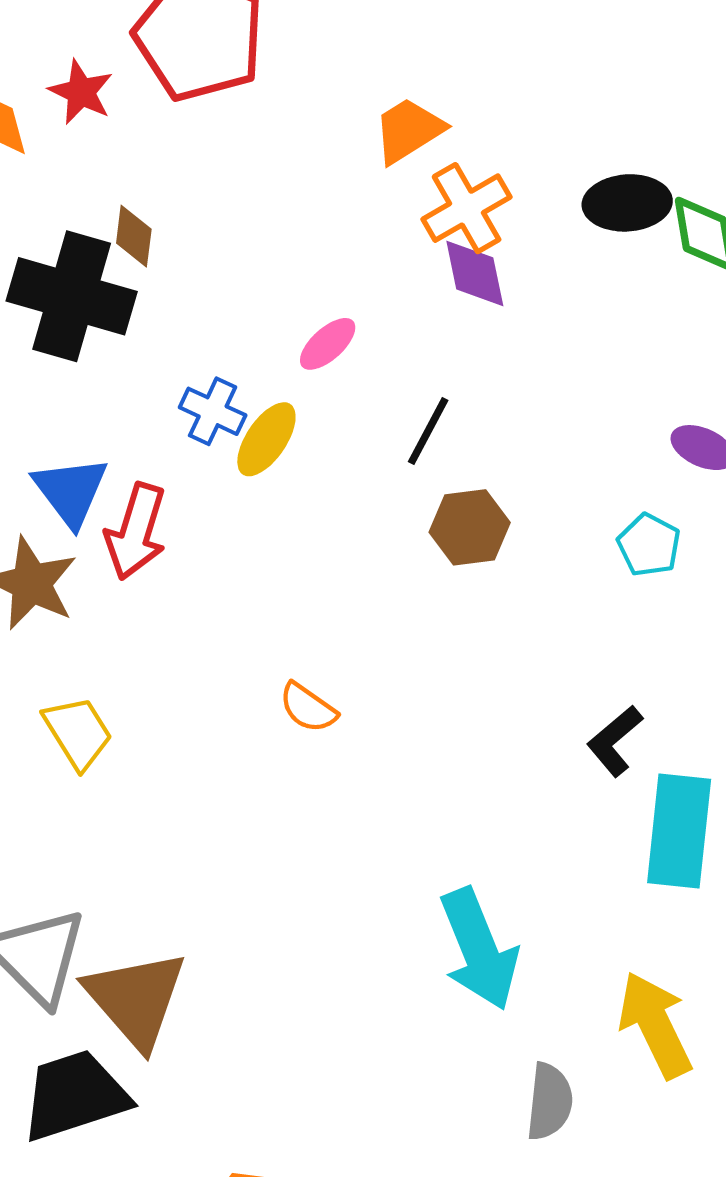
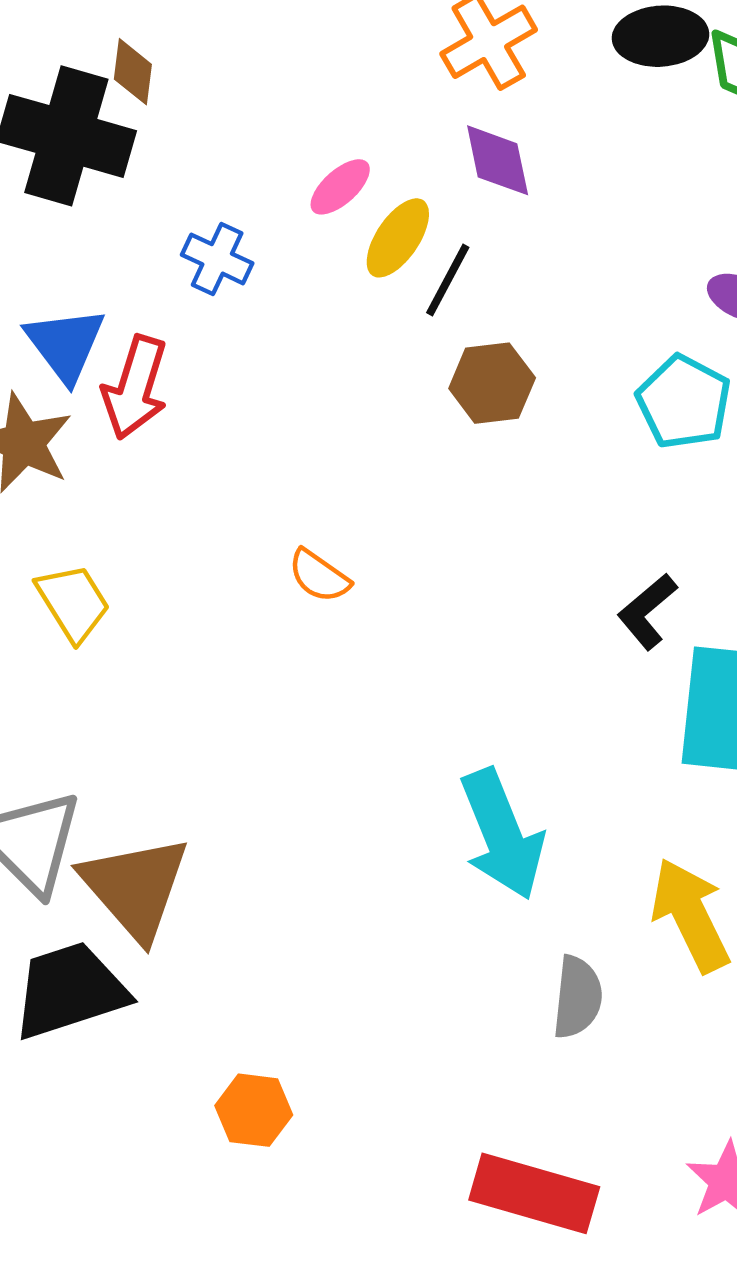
purple diamond: (475, 273) -> (498, 160), moved
yellow ellipse: (266, 439) -> (398, 238), moved
cyan pentagon: (649, 545) -> (684, 402), size x1.4

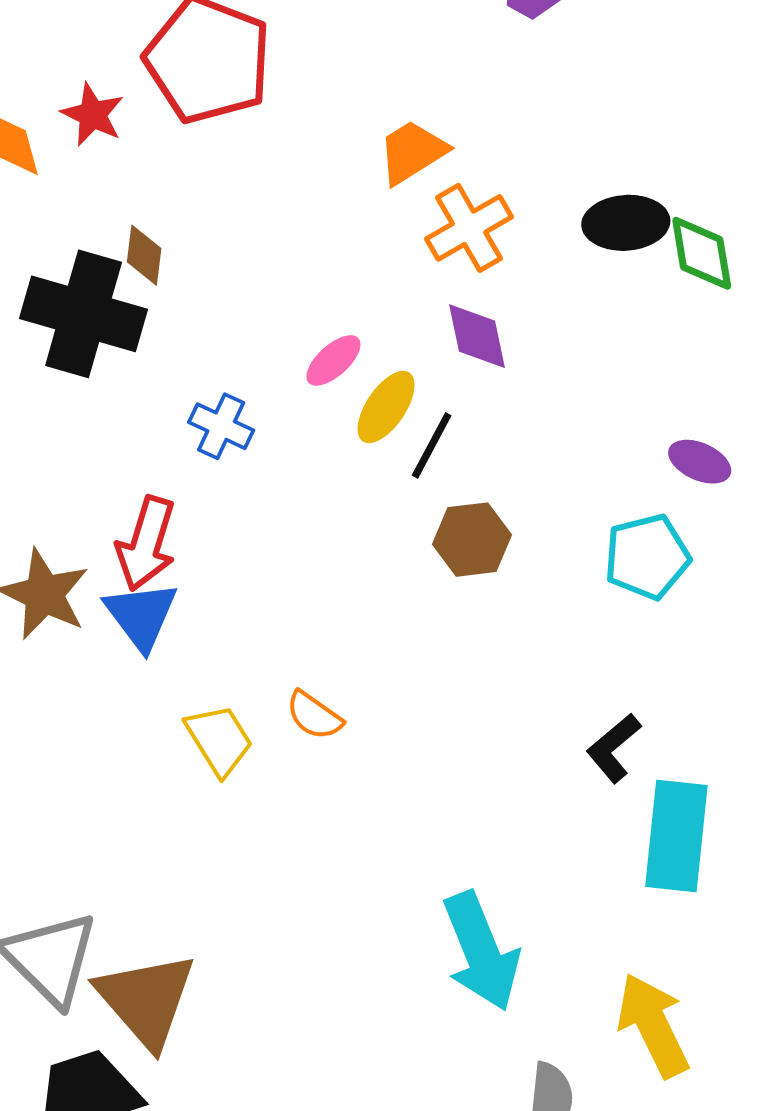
blue triangle: (65, 344) -> (141, 615), moved
cyan pentagon: (684, 402) -> (647, 557), turned 30
yellow trapezoid: (73, 603) -> (219, 740), moved

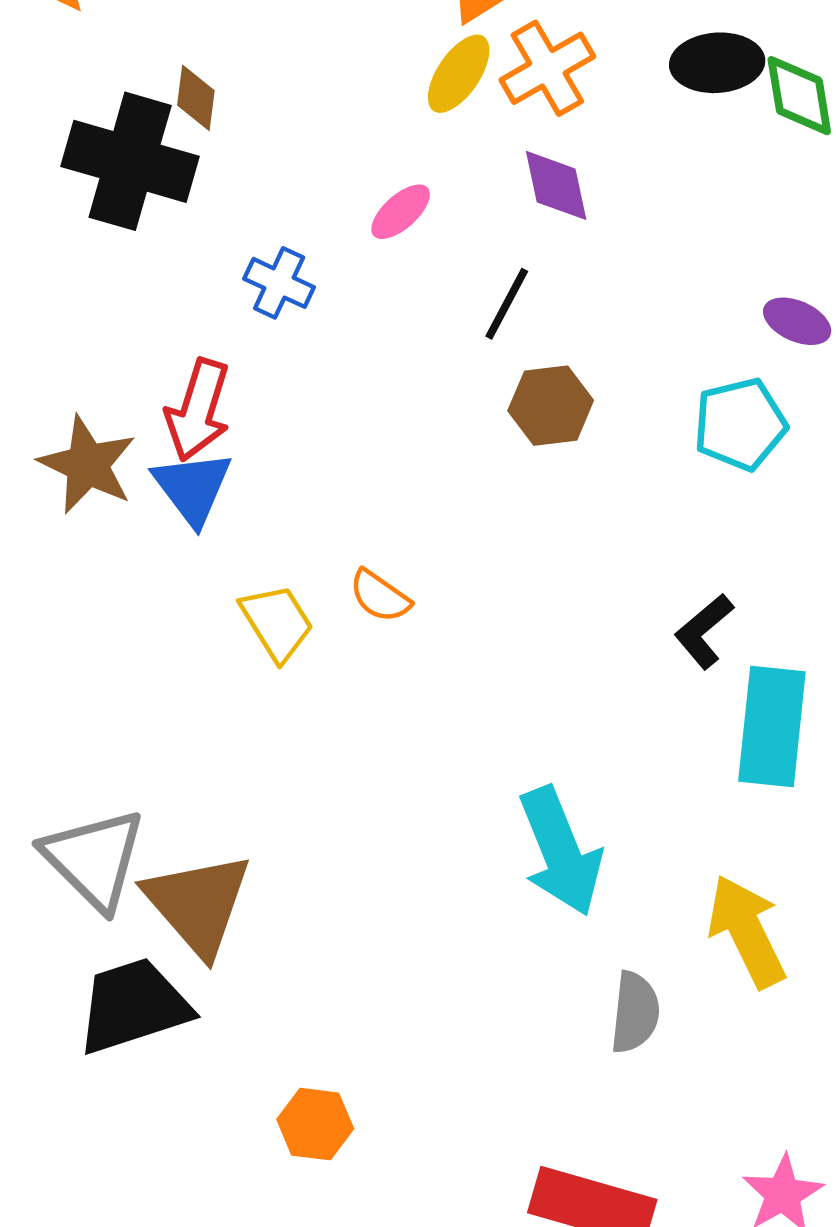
yellow ellipse: (386, 407) -> (459, 74), moved

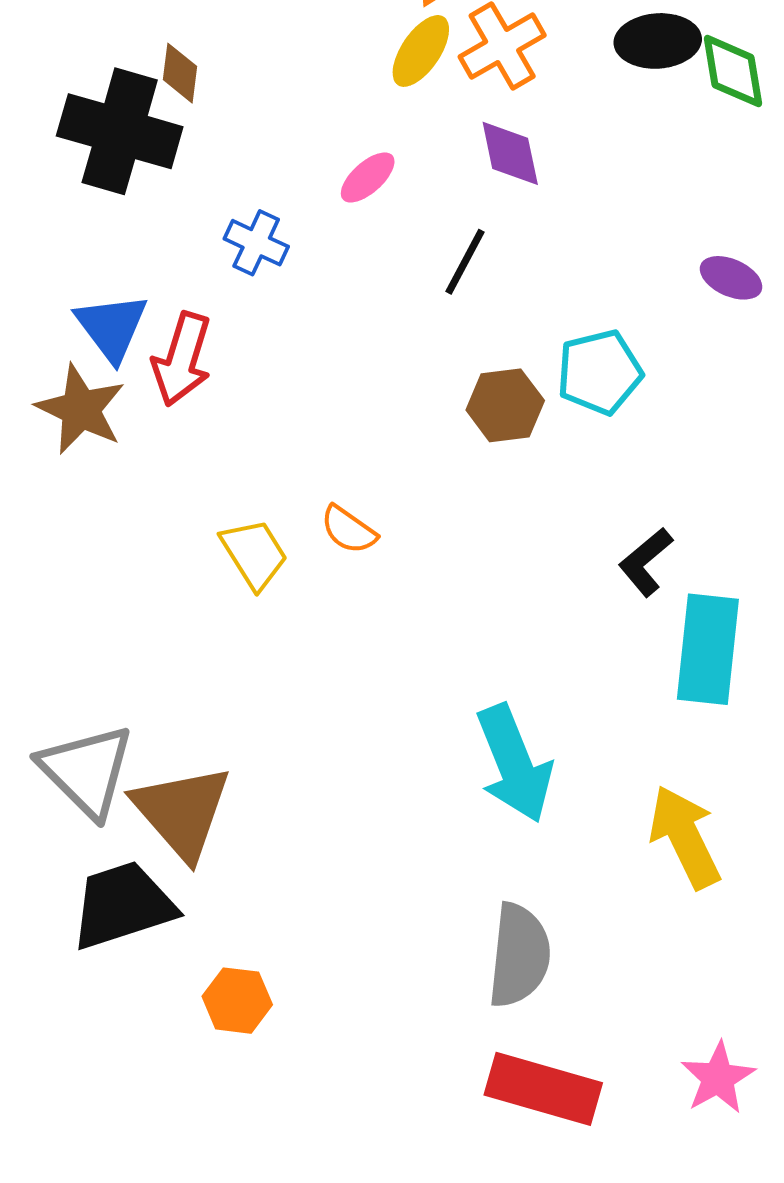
brown hexagon: (551, 406) -> (505, 405), moved
cyan pentagon: (740, 424) -> (600, 372), moved
blue triangle: (193, 488) -> (112, 327), moved
gray semicircle: (635, 1012) -> (519, 955), moved, size x1.4
orange hexagon: (315, 1124) -> (237, 1001), moved

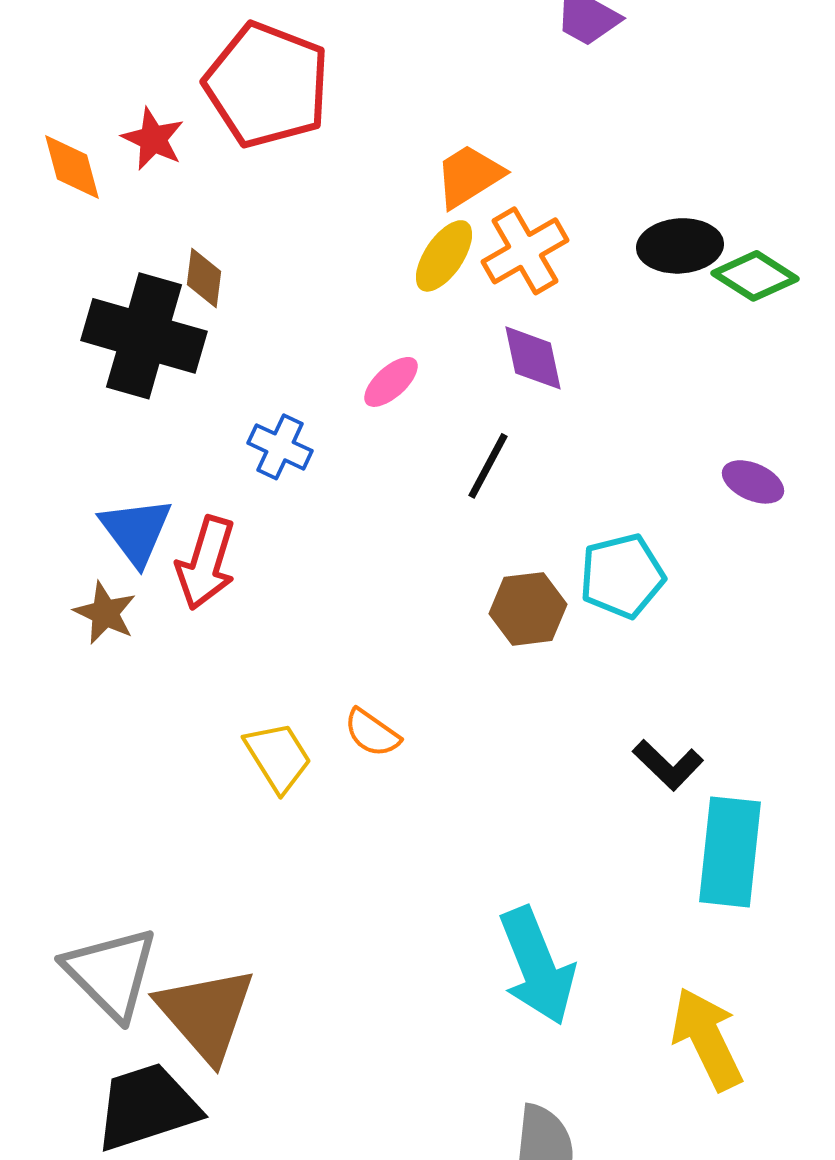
green diamond: (733, 71) -> (755, 276), turned -48
brown star: (81, 409) -> (105, 613), size x0.7
black L-shape: (646, 562) -> (668, 765), turned -96

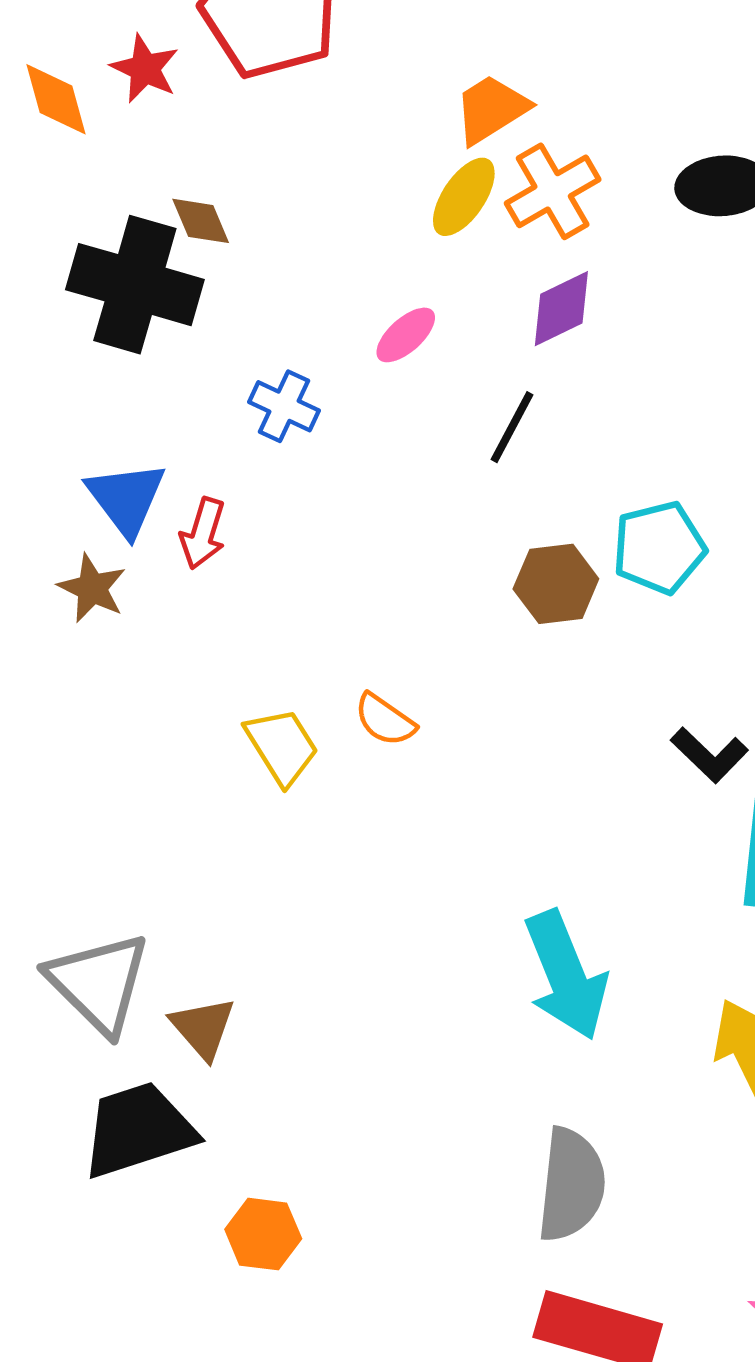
brown diamond: (204, 278) -> (201, 221), turned -30
purple diamond: (533, 358) -> (561, 309), turned 76
red arrow: (206, 563) -> (203, 533), size x0.7
brown triangle: (206, 1014) -> (203, 1028), size x0.6

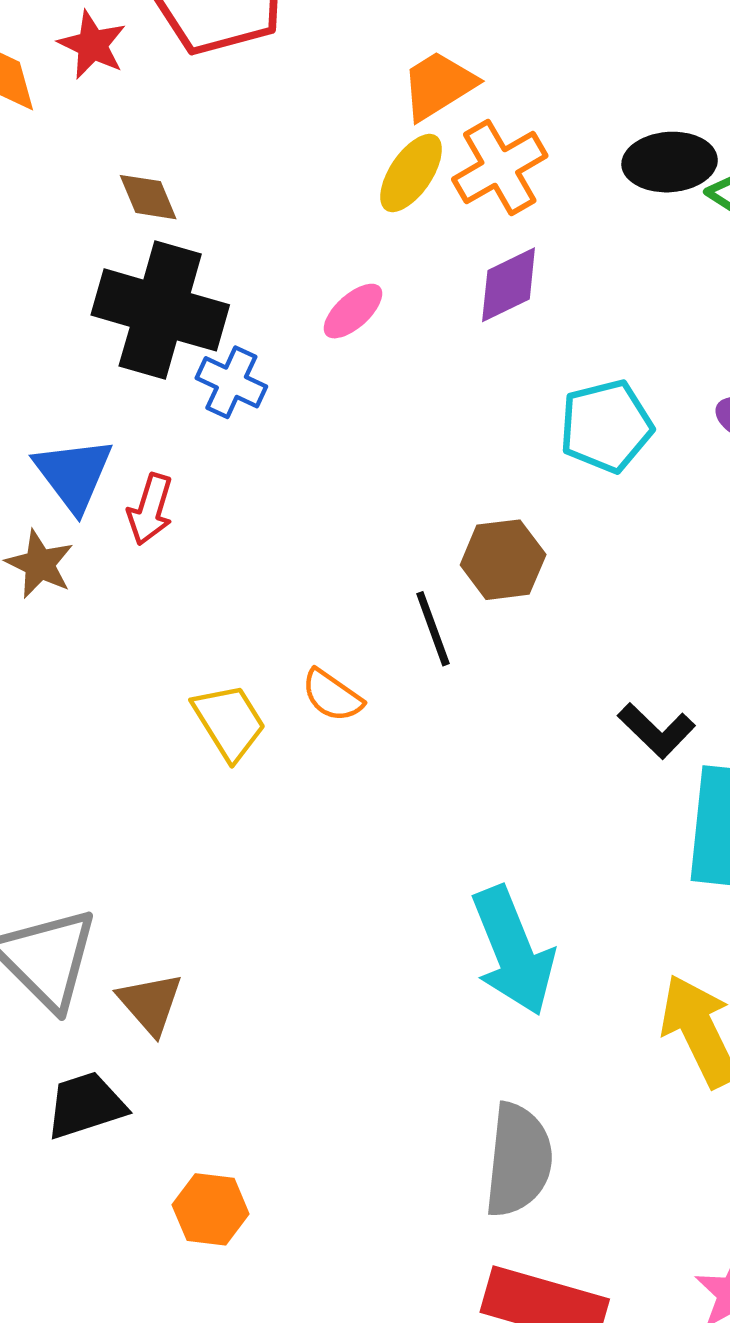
black cross: (135, 285) -> (160, 310), moved
black line: (512, 427) -> (433, 629), moved, turned -48
cyan pentagon: (659, 548) -> (606, 426), moved
black trapezoid: (138, 1130) -> (86, 1105), size x0.7

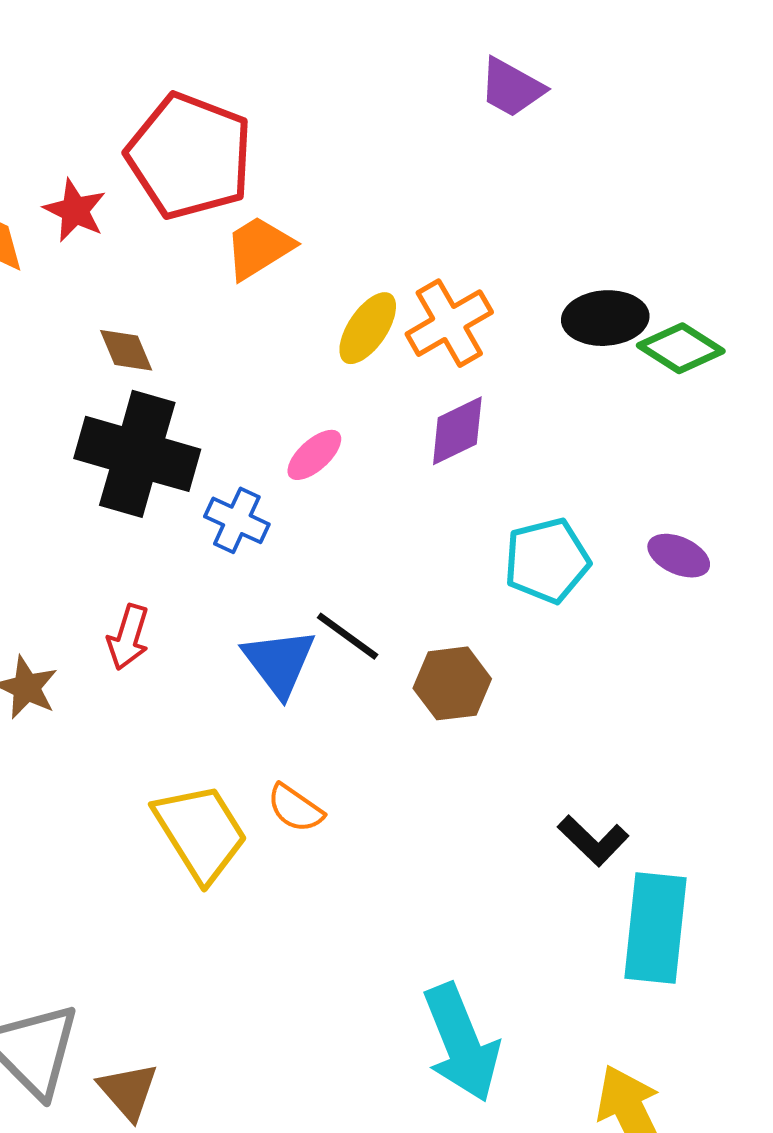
orange trapezoid: (438, 85) -> (259, 248), moved
blue cross: (231, 382) -> (237, 520), moved
blue triangle: (74, 474) -> (279, 662), moved
black line: (433, 629) -> (348, 636), moved, turned -34
yellow trapezoid: (229, 722) -> (201, 832), size x1.4

